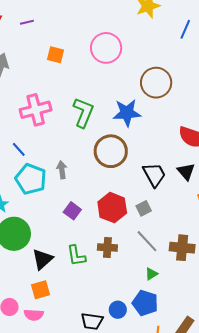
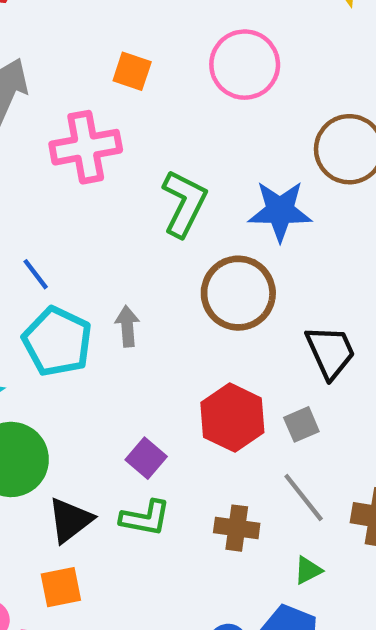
pink cross: (36, 110) -> (86, 147), moved
purple square: (72, 211) -> (146, 458), moved
brown cross: (107, 248) -> (237, 528), moved
green L-shape: (76, 256) -> (145, 518), turned -75

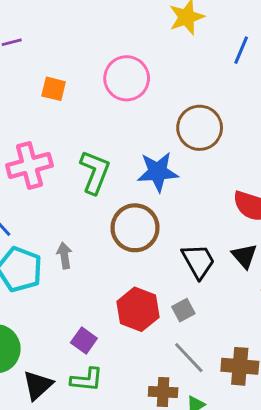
pink cross: (86, 147) -> (29, 165), moved
brown cross: (237, 528) -> (163, 392), moved

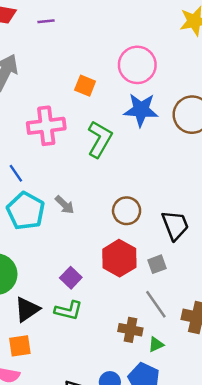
orange square: (54, 89) -> (85, 86), moved
blue star: (158, 172) -> (141, 110), moved
brown circle: (135, 228) -> (127, 211), moved, size x0.7
gray arrow: (64, 256) -> (65, 205), turned 135

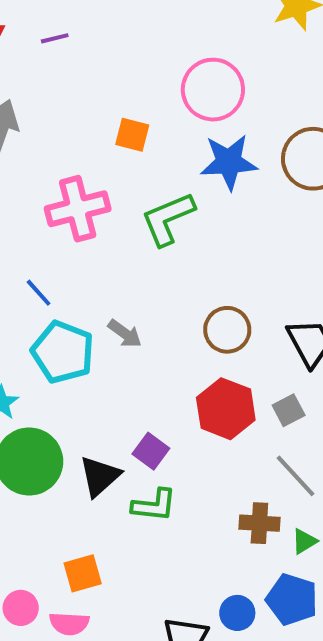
green L-shape: (100, 139) -> (168, 219), turned -135
black triangle: (27, 309) -> (100, 476), moved

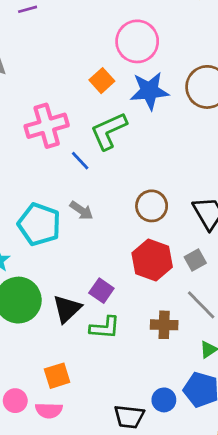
orange square: (132, 135) -> (102, 81), moved, turned 35
blue line: (39, 293) -> (80, 161), moved
brown cross: (259, 523) -> (164, 325), moved

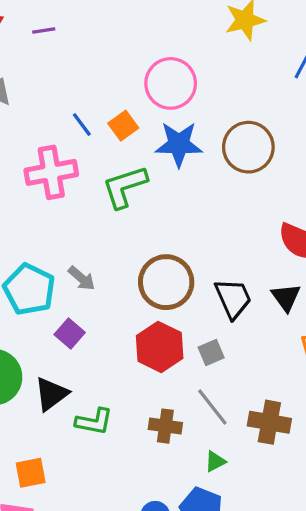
blue line: (80, 161) -> (82, 124), moved
brown circle: (152, 206) -> (166, 282), size x1.4
purple square: (101, 291) -> (70, 333), moved

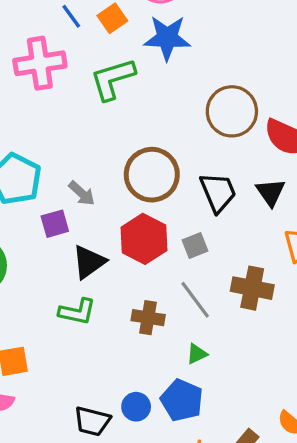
brown circle: (248, 147) -> (232, 111), moved
gray arrow: (82, 278) -> (82, 193), moved
purple square: (70, 333) -> (55, 224), turned 32
black triangle: (51, 394) -> (89, 262), moved
brown cross: (269, 422) -> (252, 288), moved

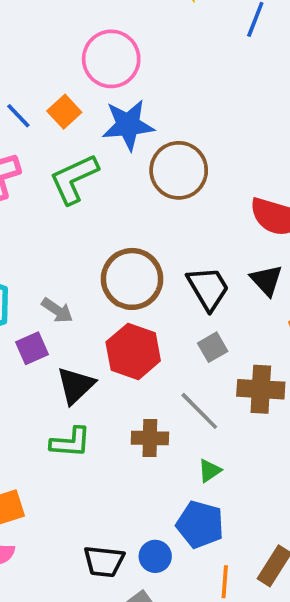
brown circle: (232, 111) -> (179, 170), moved
gray square: (195, 246) -> (213, 347), moved
blue circle: (136, 407) -> (155, 556), moved

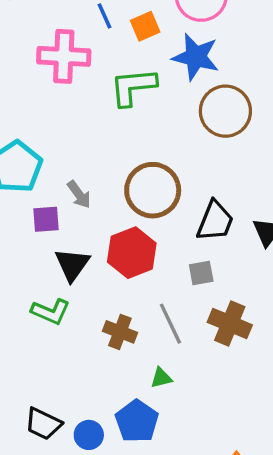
black trapezoid: (208, 288) -> (215, 221), turned 33
black triangle: (76, 385) -> (72, 264), turned -30

